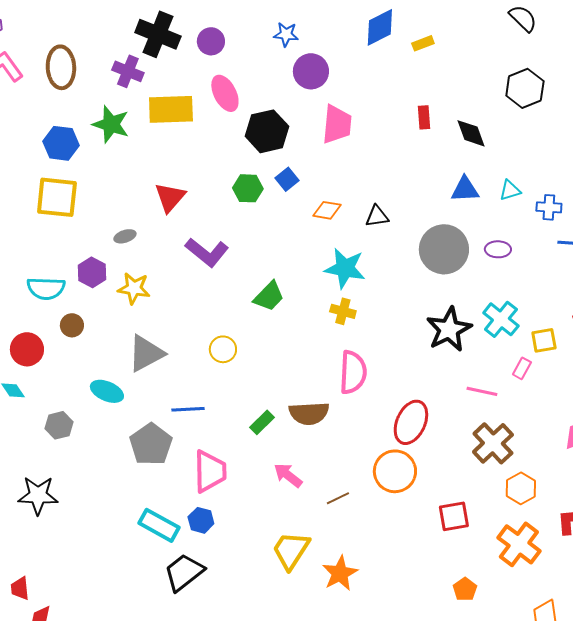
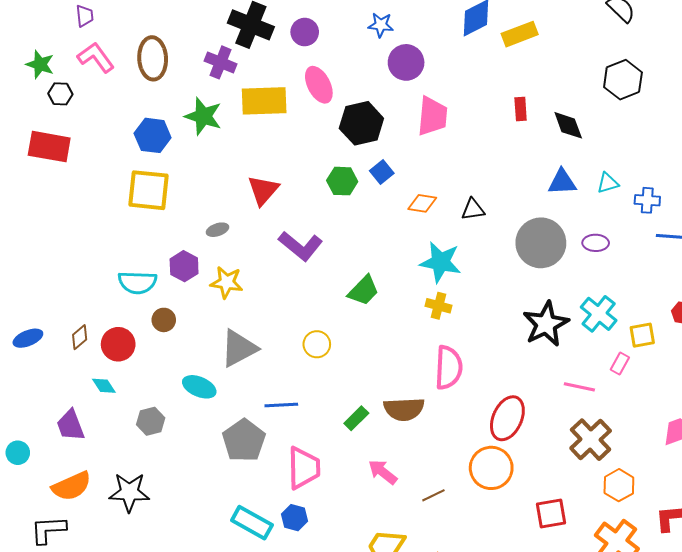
yellow rectangle: (423, 43) -> (520, 34), size x1.6

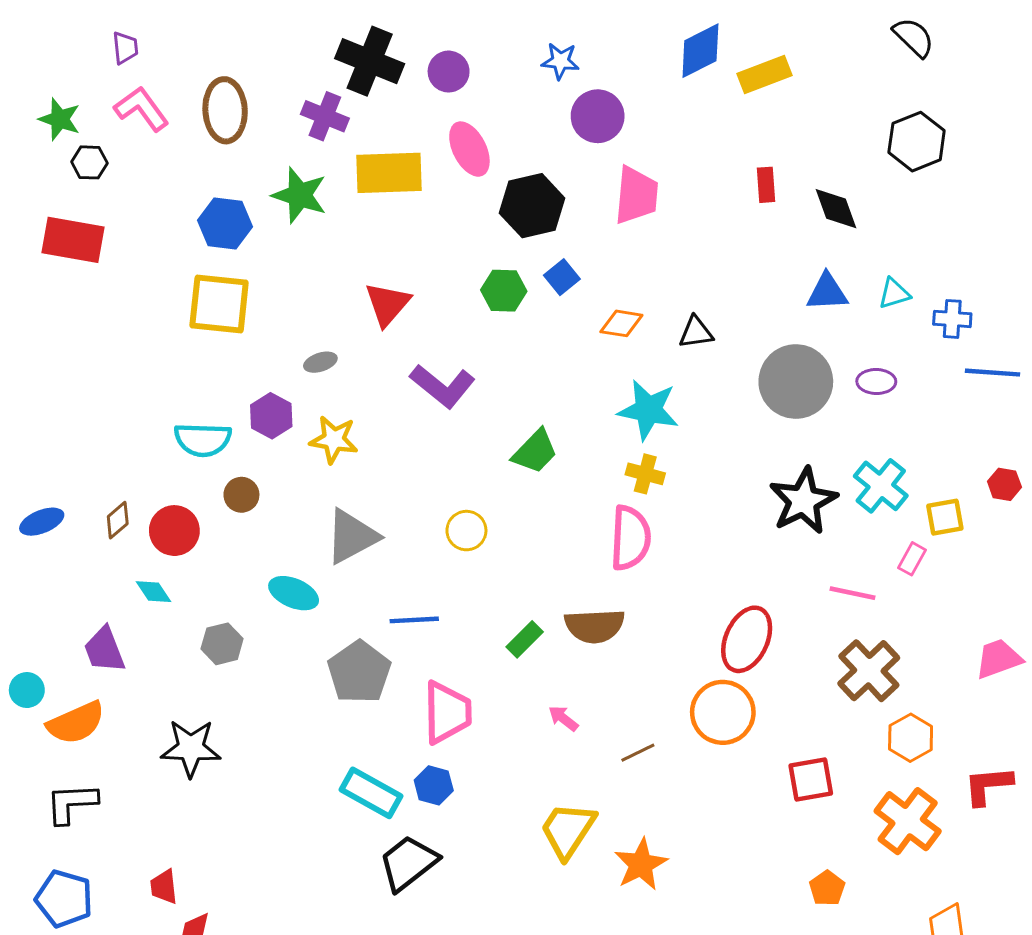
pink semicircle: (449, 368) -> (630, 538), moved
pink arrow: (383, 472) -> (563, 718), size x0.7
orange semicircle: (72, 486) -> (76, 723), moved

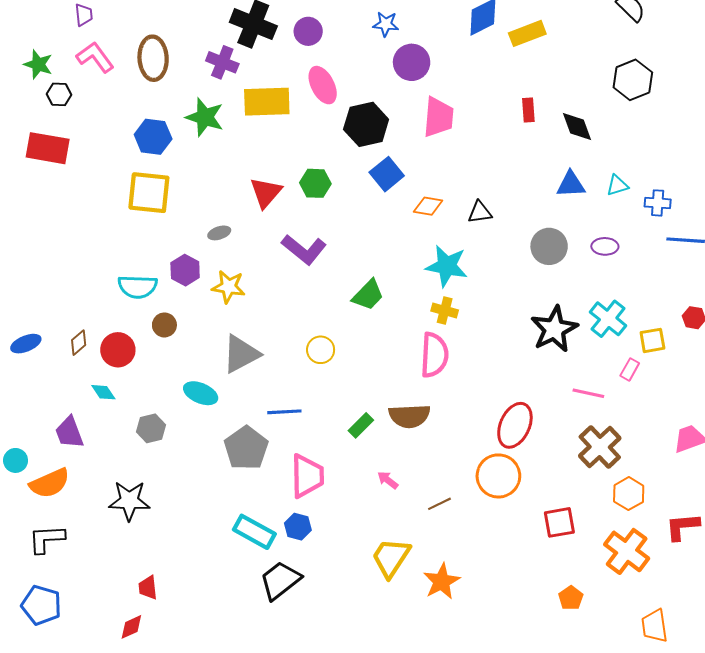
blue square: (562, 277) -> (387, 174), size x1.4
green hexagon: (504, 291) -> (315, 183), moved
gray circle: (796, 382) -> (549, 246), size x0.7
red trapezoid: (164, 887) -> (148, 588), moved

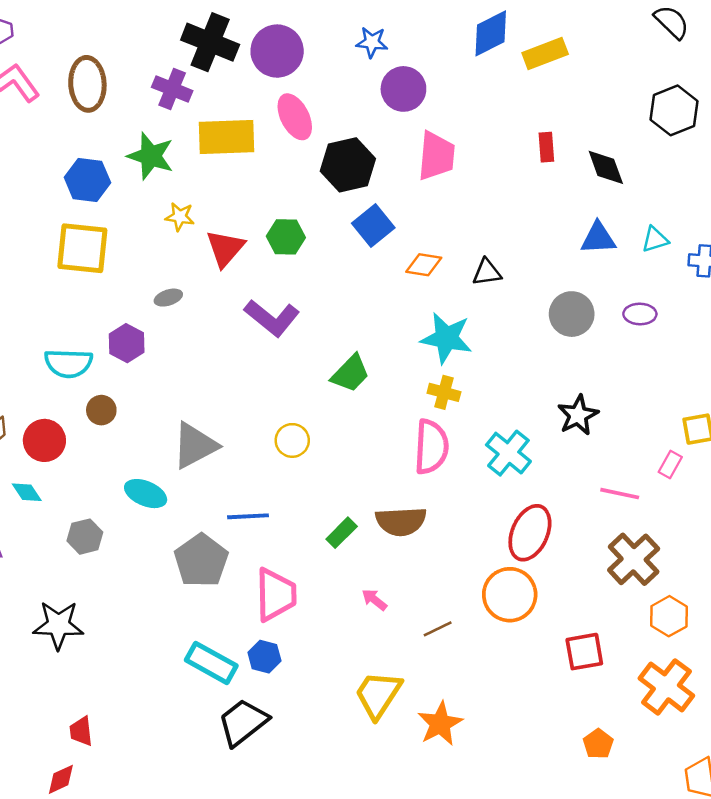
purple circle: (308, 31) -> (277, 51), size x1.5
yellow star: (229, 287) -> (180, 217), moved, size x0.7
cyan cross: (608, 319) -> (508, 453), moved
black star: (554, 329) -> (578, 415), size x0.7

